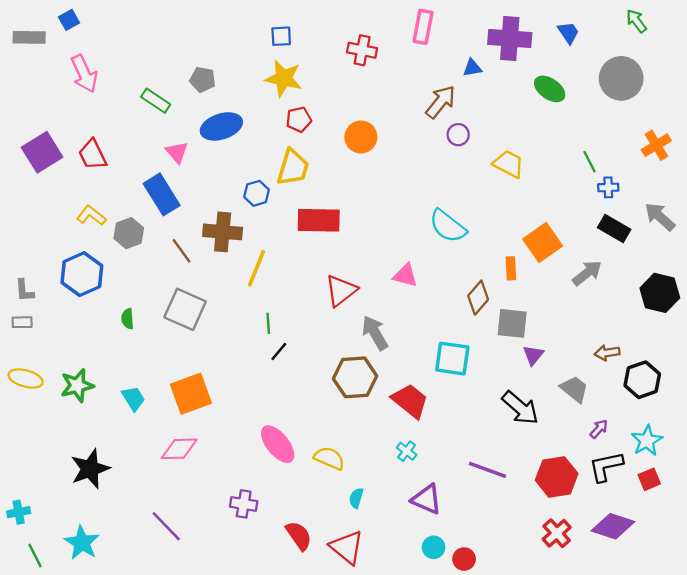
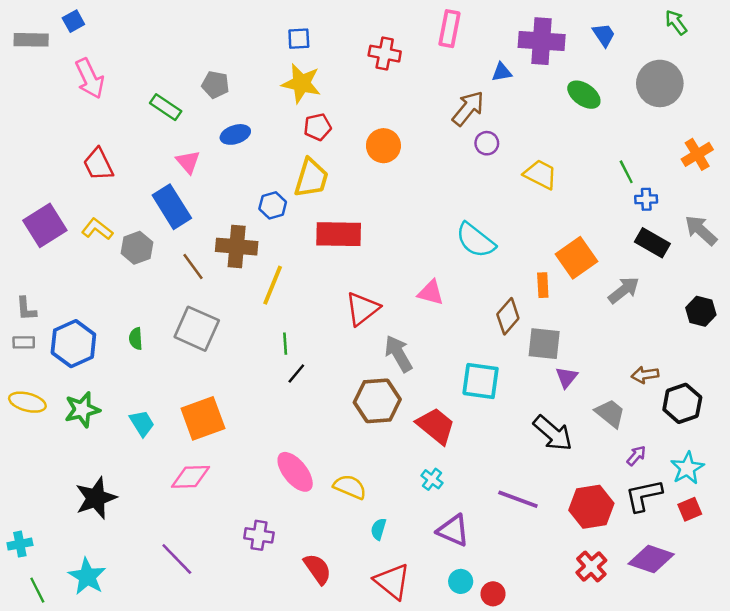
blue ellipse: (221, 126) -> (235, 134), size x0.7
purple square: (42, 152) -> (45, 225), moved
blue hexagon: (82, 274) -> (73, 344), moved
black hexagon: (660, 293) -> (701, 311), size x0.7
red triangle: (347, 547) -> (392, 581), moved

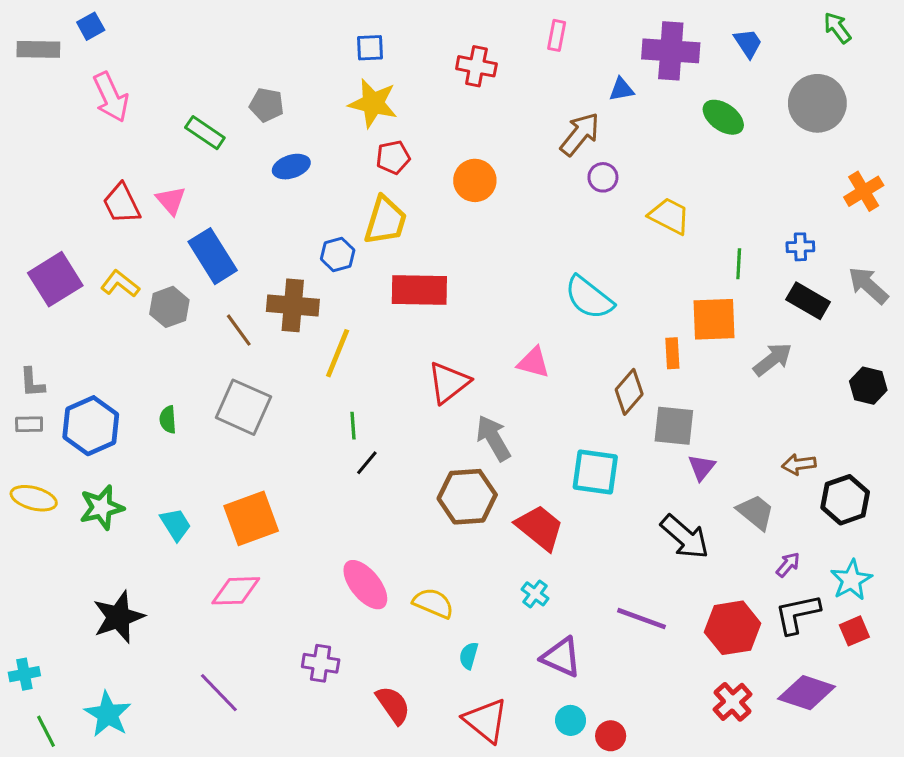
pink rectangle: (449, 29) -> (557, 35), size x0.7
pink triangle: (188, 162) -> (171, 201), moved
green line: (626, 172) -> (739, 264), moved, turned 30
orange square: (576, 258) -> (714, 319), turned 33

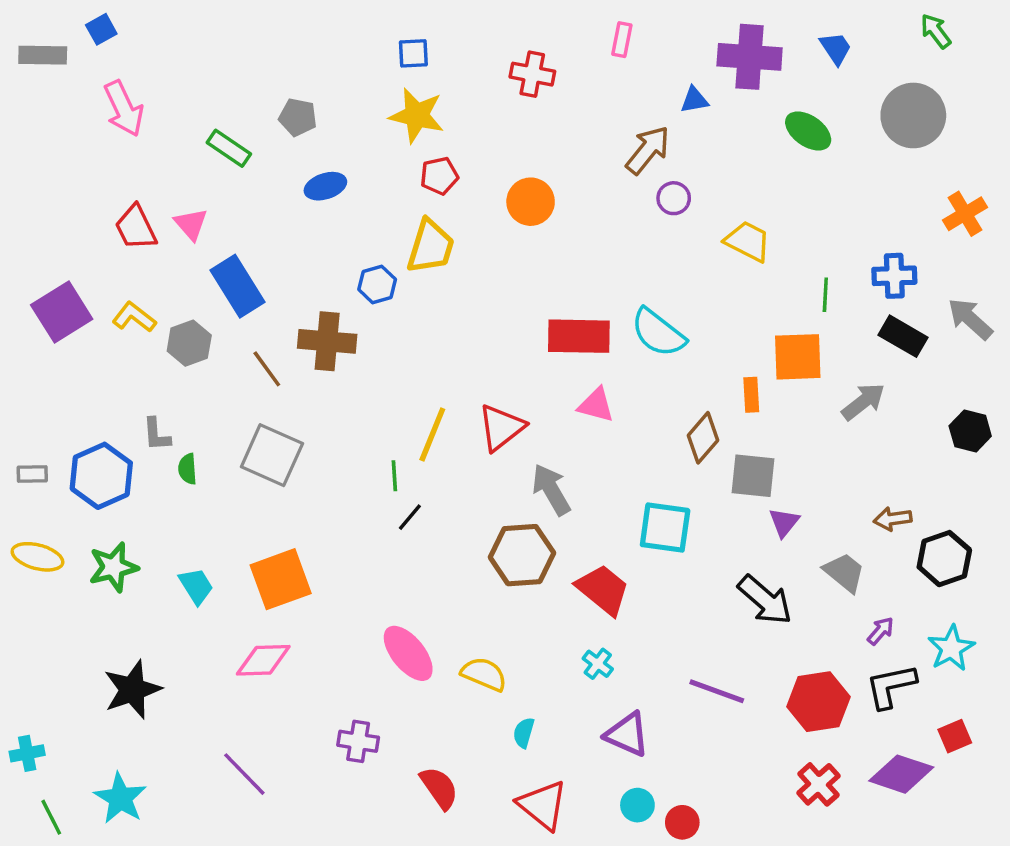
blue cross: (800, 247) -> (894, 276), size x1.4
red rectangle: (419, 290) -> (579, 336), moved
yellow line: (338, 353) -> (432, 434), moved
gray L-shape: (32, 383) -> (156, 434), moved
red square: (854, 631) -> (955, 736), moved

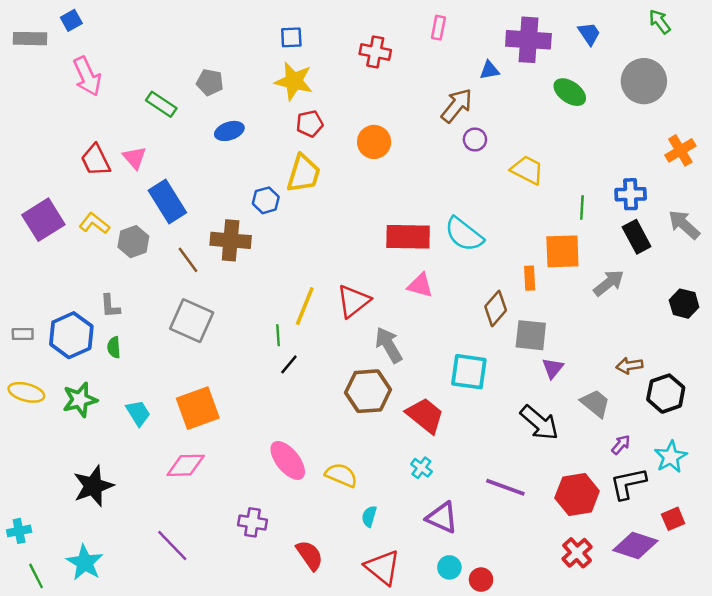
black rectangle: (903, 336) -> (637, 237), turned 32
green semicircle: (187, 469) -> (114, 347), moved

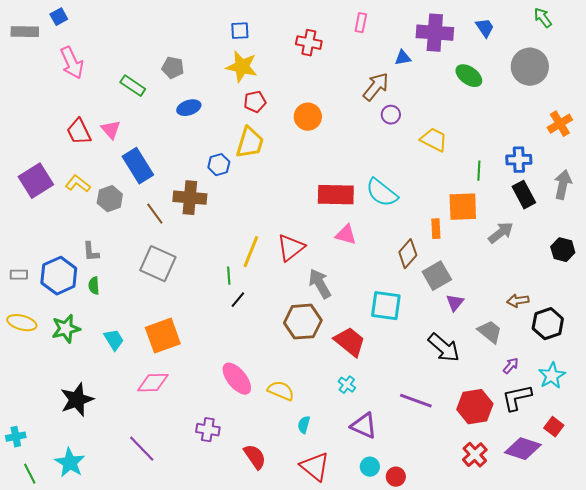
gray arrow: (684, 225) -> (563, 185), turned 60
gray square: (531, 335) -> (437, 276), turned -36
red square: (673, 519) -> (554, 427), turned -30

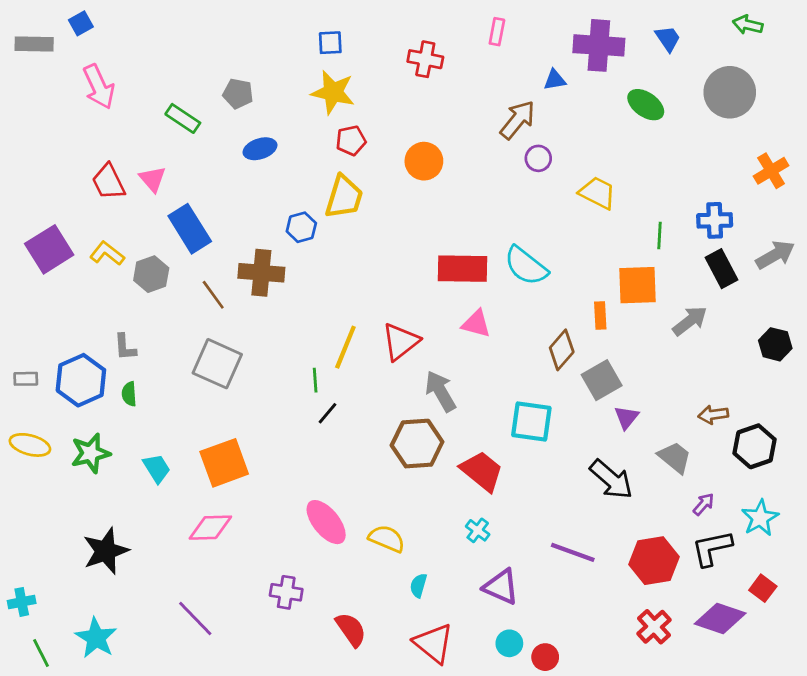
green arrow: (543, 18) -> (748, 25), turned -40
gray arrow: (563, 185) -> (775, 255), turned 48

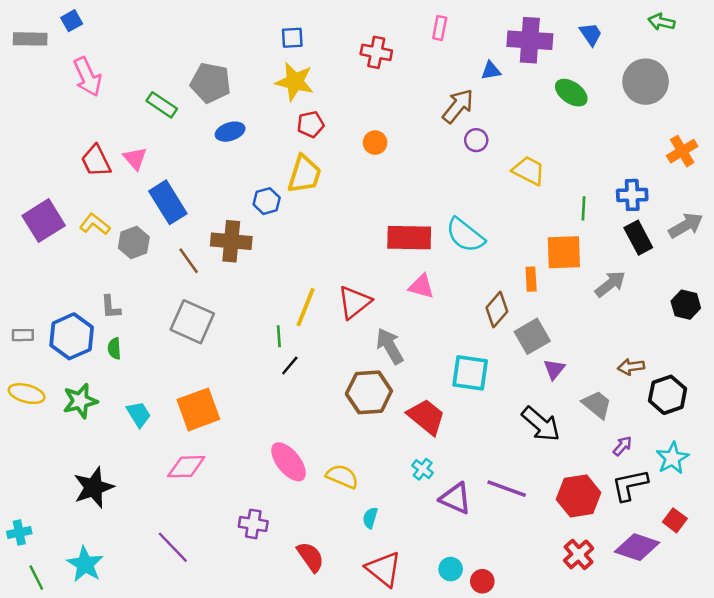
gray pentagon: (238, 94) -> (211, 83), size x1.5
orange circle: (424, 161) -> (375, 143), size x0.7
purple triangle: (501, 587) -> (455, 498), moved

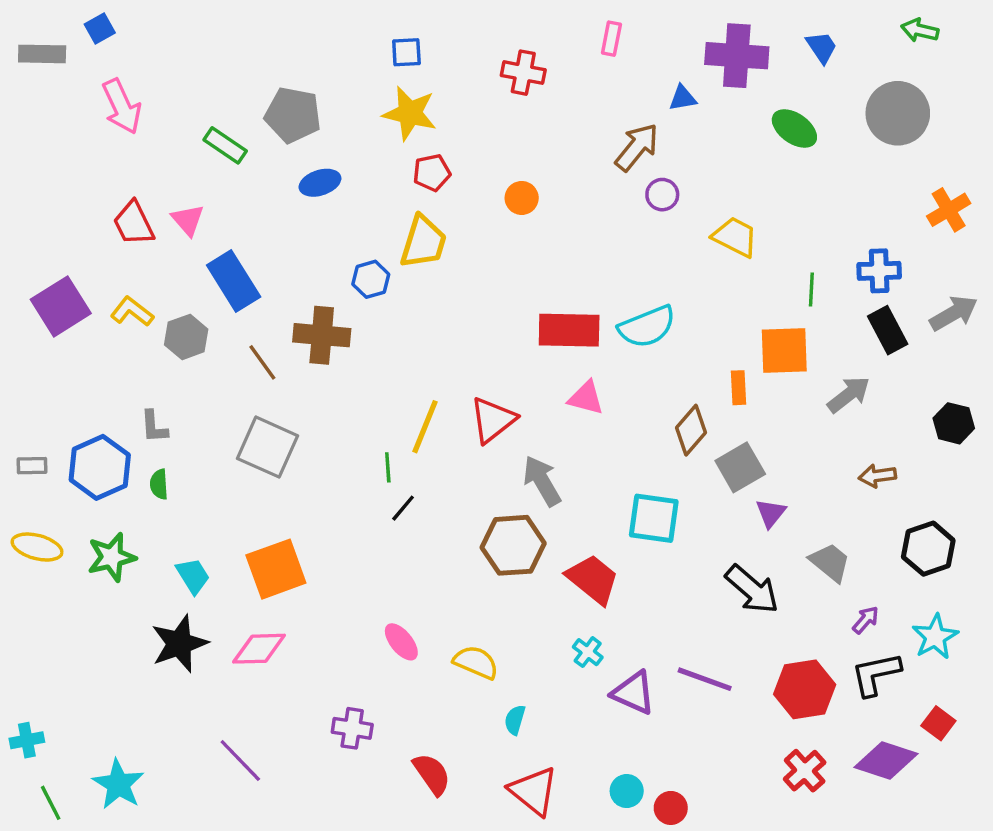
cyan semicircle: (465, 235) -> (647, 327), turned -60
brown arrow: (631, 367) -> (877, 476), moved
pink ellipse: (289, 462) -> (401, 642), size x0.7
black star: (94, 487) -> (179, 644), moved

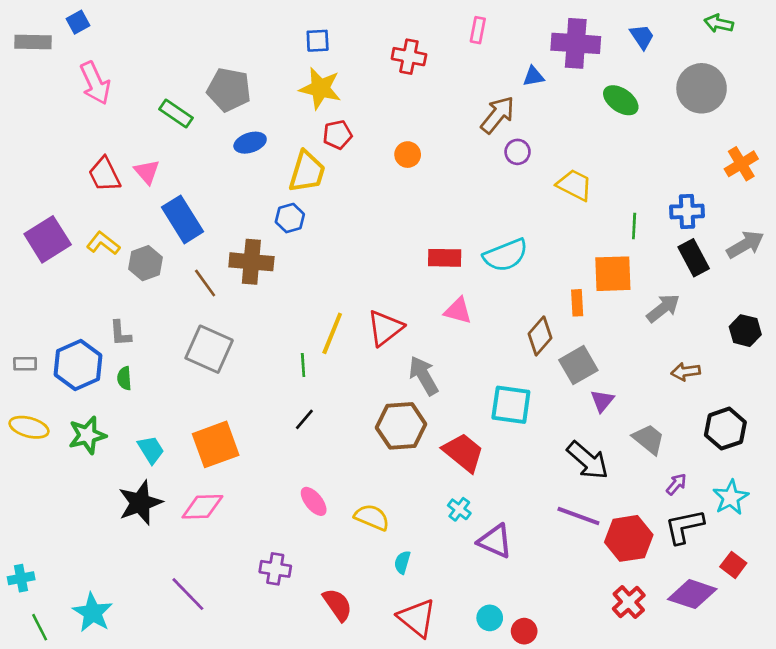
yellow trapezoid: (423, 242) -> (307, 172), moved
red rectangle: (569, 330) -> (445, 258), size x0.7
black line: (403, 508) -> (304, 419), moved
purple line: (705, 679) -> (578, 516), moved

